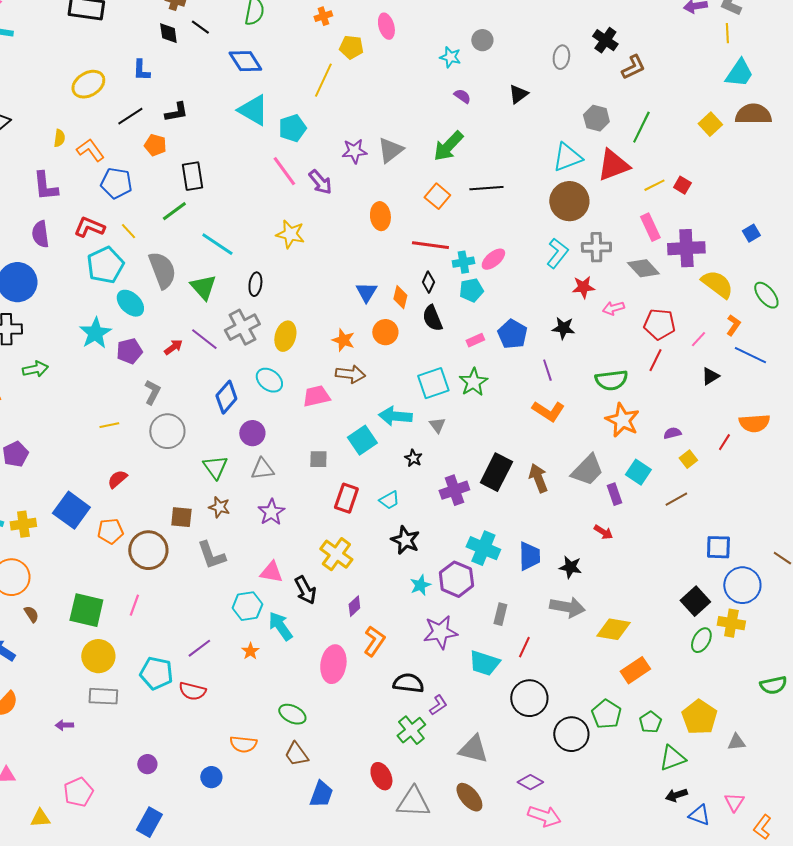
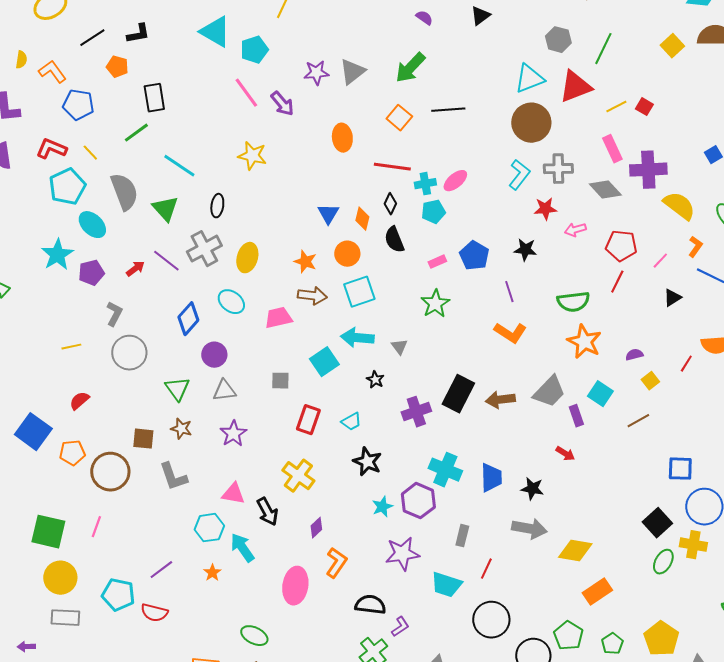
cyan square: (433, 383) -> (359, 292), moved
brown arrow: (538, 478) -> (500, 400), turned -76

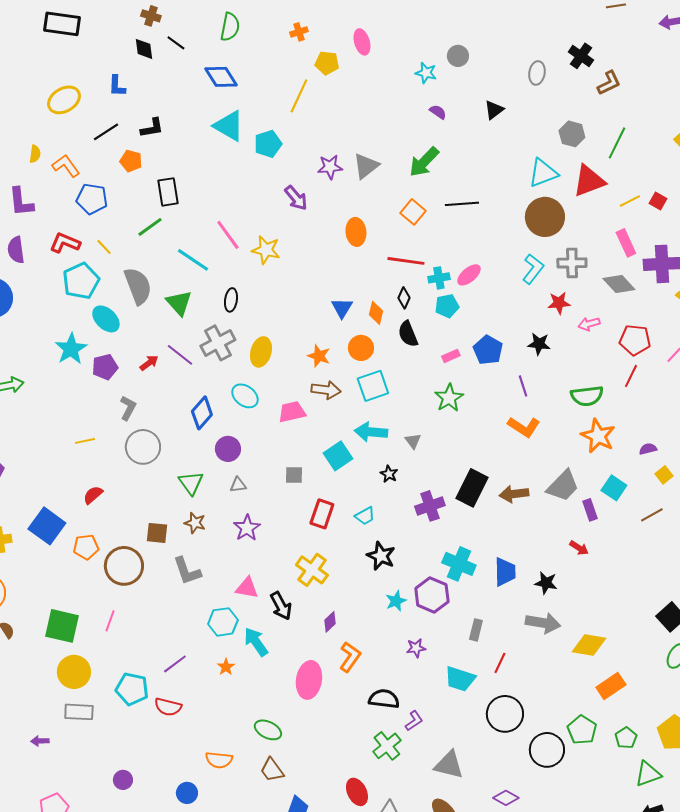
pink line: (246, 93) -> (228, 235), moved
gray triangle: (224, 391) -> (238, 485), size x0.7
purple star: (402, 554) -> (416, 648), size x0.6

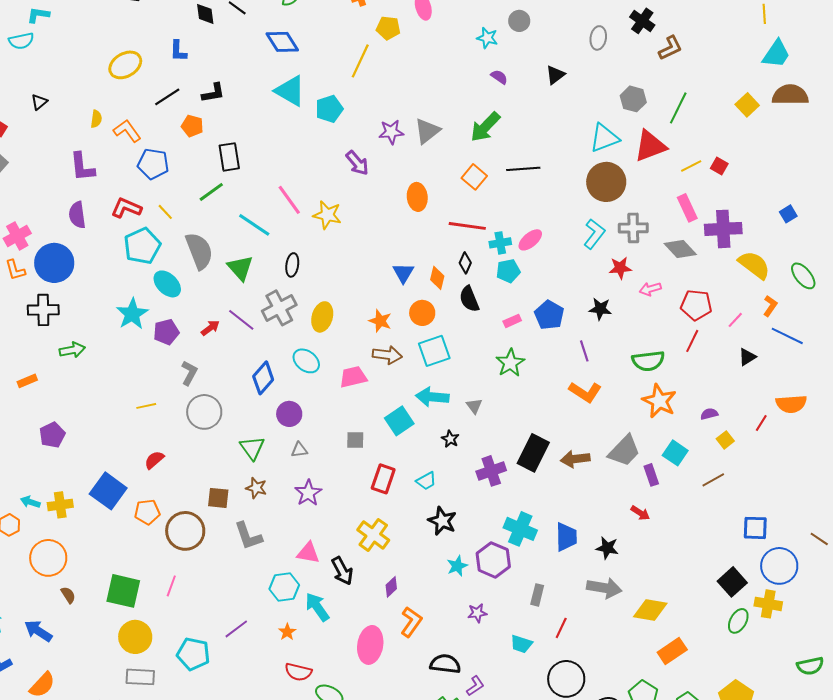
cyan trapezoid: (460, 679) -> (521, 644), size x0.7
red semicircle: (168, 707) -> (298, 672), moved

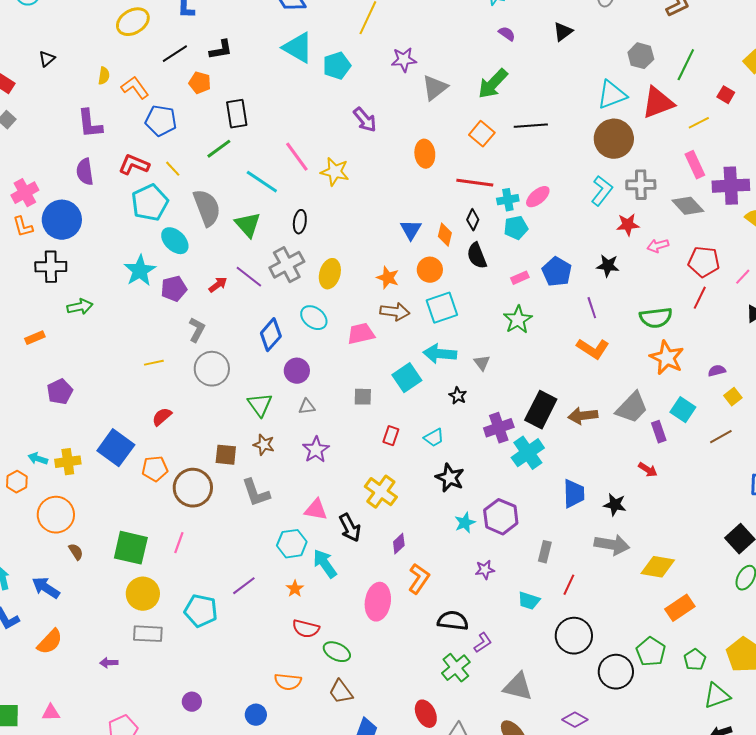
purple star: (391, 132) -> (404, 60), moved
red square: (719, 166) -> (726, 95), moved
red rectangle: (383, 479) -> (391, 436), size x0.7
cyan cross: (520, 529) -> (528, 453), moved, turned 32

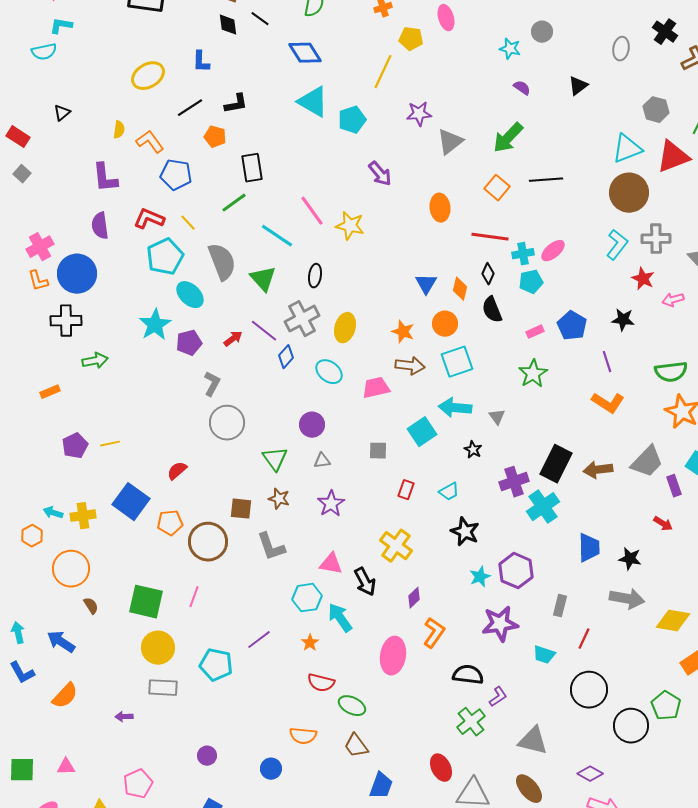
red star: (628, 225) -> (643, 279), turned 30
blue diamond: (271, 335) -> (286, 357), moved, size x0.7
yellow line: (154, 363) -> (110, 444), moved
purple star: (485, 570) -> (500, 624), size x1.8

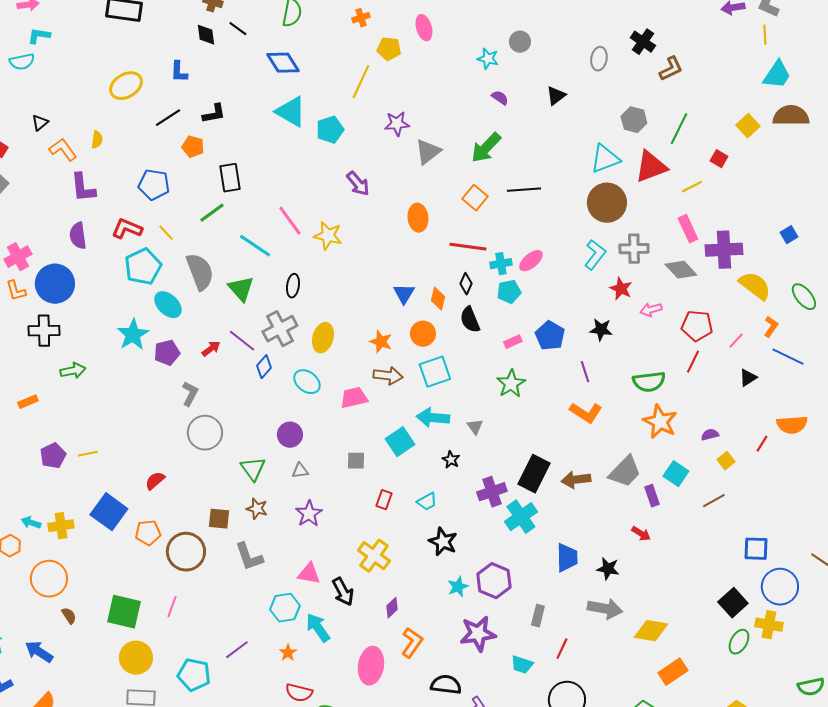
orange L-shape: (150, 142) -> (63, 150), moved

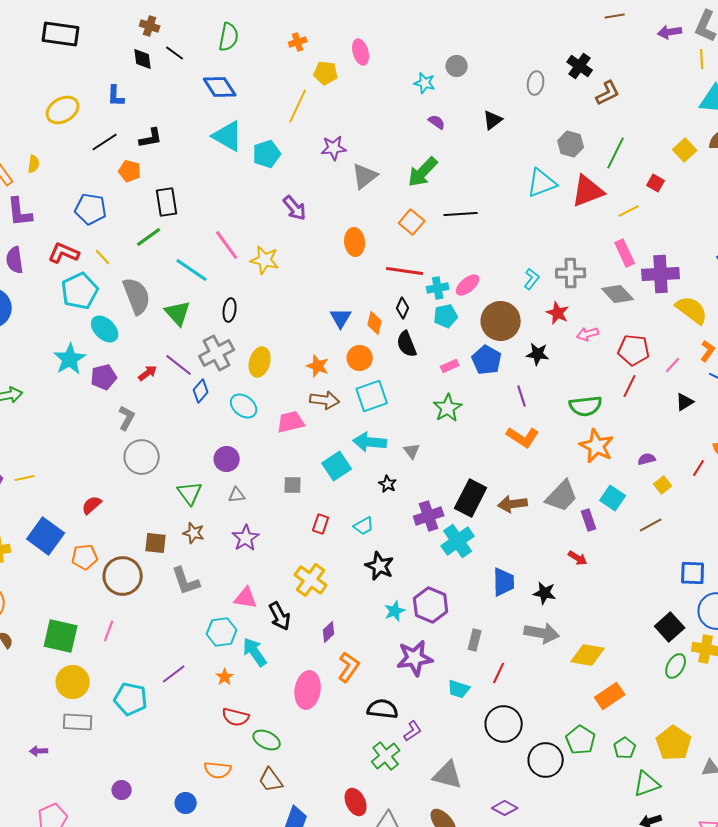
brown circle: (607, 203) -> (501, 321), moved
cyan L-shape: (595, 255) -> (532, 279), size x0.7

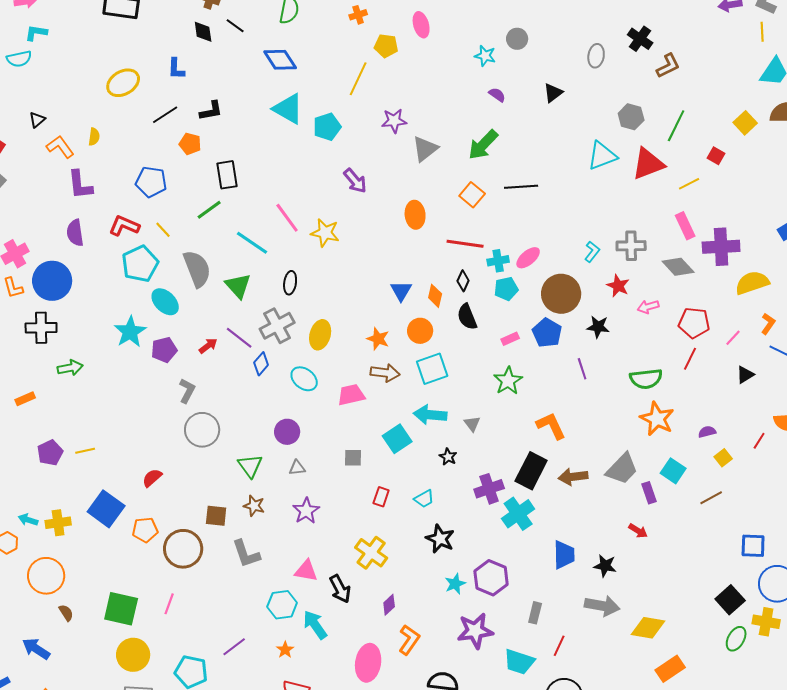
yellow semicircle: (692, 310) -> (752, 283), turned -56
orange L-shape: (523, 437) -> (551, 426), moved, turned -148
cyan trapezoid: (459, 689) -> (519, 662), size x1.4

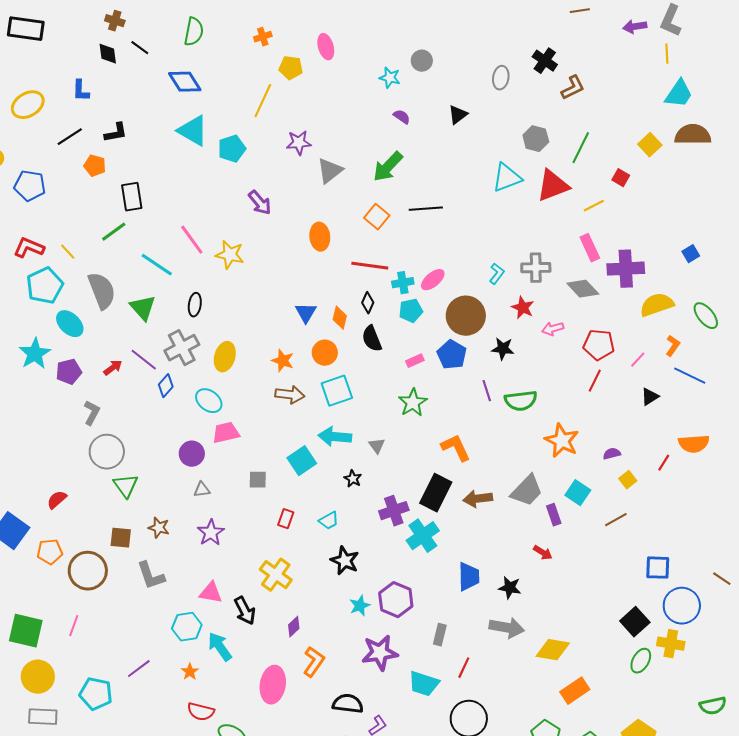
blue pentagon: (151, 182) -> (30, 186), moved
green semicircle: (646, 379) -> (521, 401), moved
pink trapezoid: (351, 395) -> (226, 433), moved
green triangle: (250, 466) -> (126, 486), moved

